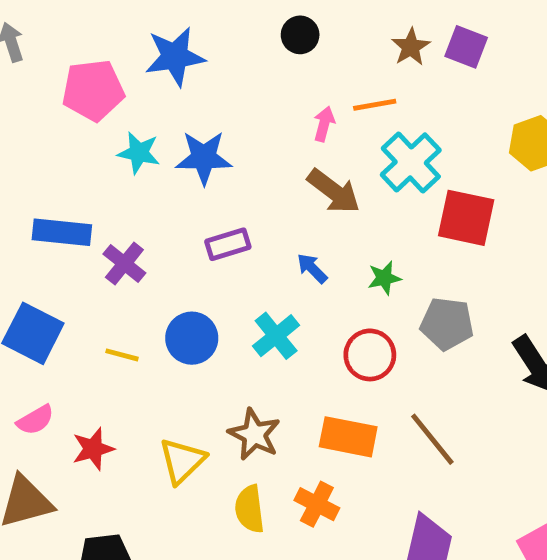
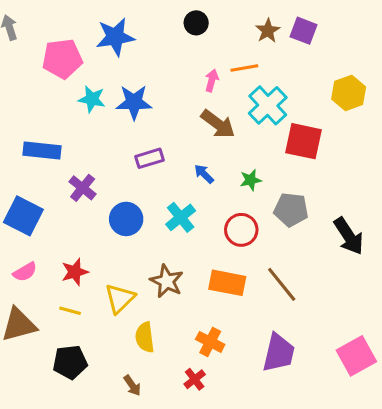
purple cross: (124, 264) -> (83, 188), moved
yellow line: (122, 355) -> (70, 311), moved
red star: (93, 449) -> (75, 272), moved
orange cross: (317, 504) -> (210, 342), moved
yellow semicircle: (250, 509) -> (145, 337), moved

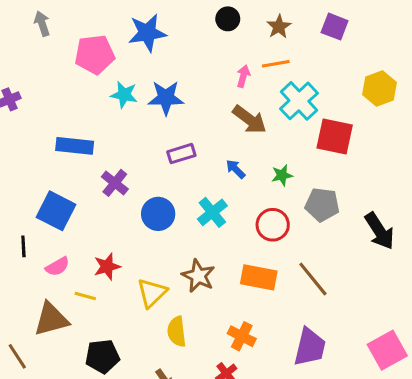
brown star: (268, 31) -> (279, 27), moved
yellow line: (70, 311) -> (85, 296), moved

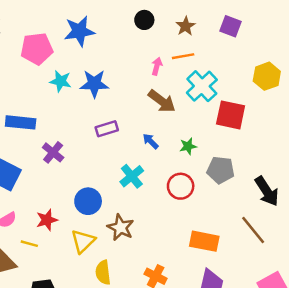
blue circle: (158, 214) -> (88, 201), moved
orange rectangle: (259, 277) -> (204, 241), moved
brown line: (313, 279) -> (253, 230), moved

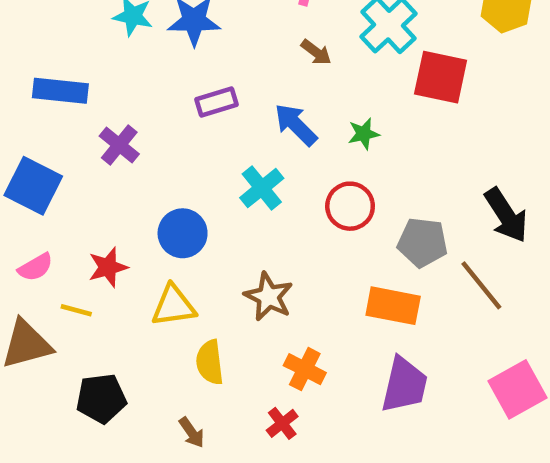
brown arrow: (162, 101) -> (316, 52), size x0.6
blue arrow: (151, 141) -> (296, 125), size x1.5
gray pentagon: (221, 170) -> (422, 242), moved
brown star: (121, 227) -> (269, 297), moved
yellow triangle: (83, 241) -> (174, 306), turned 36

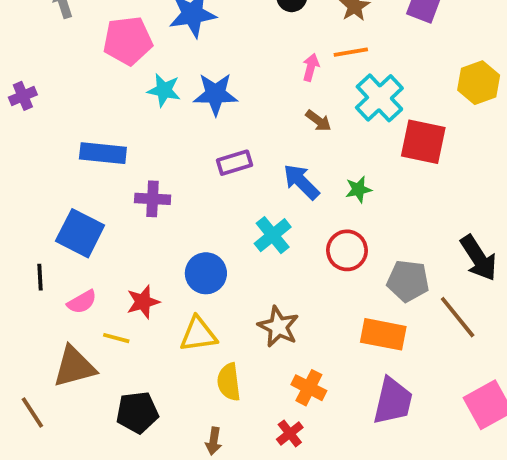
purple cross: (119, 145) -> (153, 199), turned -36
brown arrow: (192, 432) -> (214, 441), turned 44

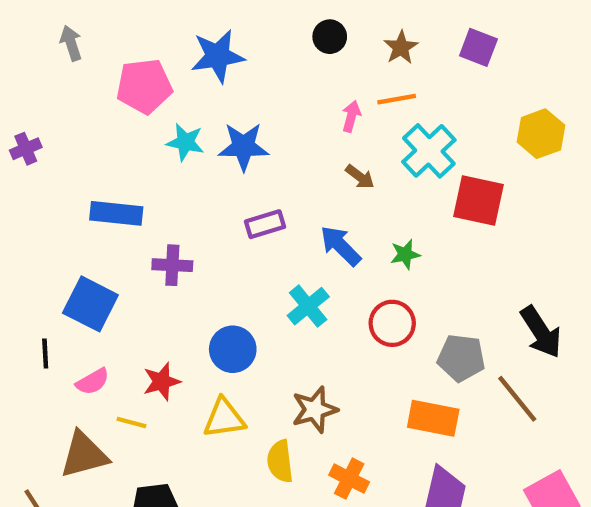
brown star: (278, 327) -> (315, 410), turned 30
yellow semicircle: (229, 382) -> (280, 461), moved

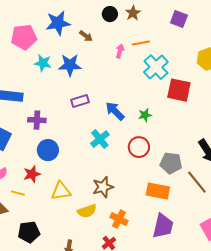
brown star: (401, 47) -> (133, 13), moved
brown arrow: (360, 177) -> (86, 36), moved
blue circle: (233, 349) -> (48, 150), moved
yellow semicircle: (280, 461) -> (87, 211), turned -102

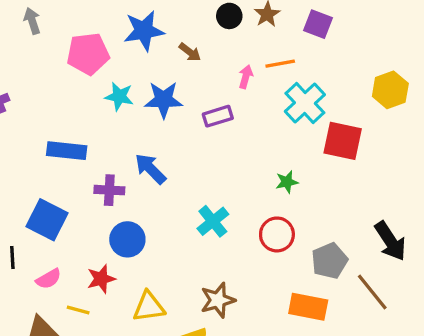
purple square: (179, 19) -> (318, 24), moved
purple rectangle: (80, 101) -> (218, 116), moved
blue arrow: (115, 111) -> (150, 169), moved
gray pentagon: (171, 163) -> (330, 261), turned -30

